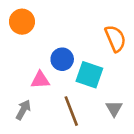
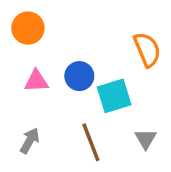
cyan square: (89, 75) -> (114, 96), turned -36
pink triangle: (40, 80) -> (36, 81), moved

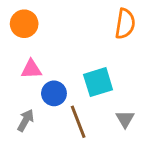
orange semicircle: (147, 50) -> (125, 24), moved, turned 32
blue circle: (79, 76) -> (54, 93), moved

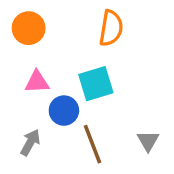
orange semicircle: (125, 24) -> (111, 28), moved
cyan square: (98, 82) -> (96, 84), moved

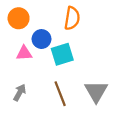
blue circle: (64, 111) -> (42, 39), moved
gray triangle: (148, 141) -> (96, 91), size x1.6

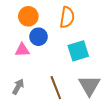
orange circle: (19, 18) -> (28, 16), moved
cyan square: (62, 54) -> (78, 51), moved

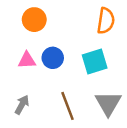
orange semicircle: (67, 17) -> (106, 21), moved
blue circle: (39, 37) -> (53, 58), moved

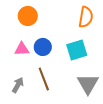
brown line: (68, 106) -> (44, 79), moved

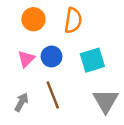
orange semicircle: (86, 17) -> (73, 20), moved
pink triangle: (22, 49) -> (26, 59), turned -42

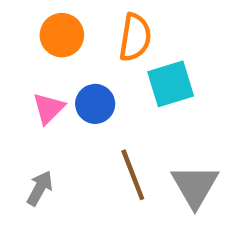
cyan square: (92, 60) -> (171, 84), moved
brown line: (53, 95) -> (133, 175), moved

